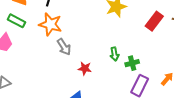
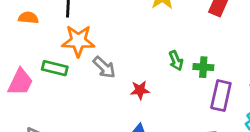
green rectangle: (17, 21) -> (55, 68), moved
green cross: (132, 63) -> (203, 67), turned 32

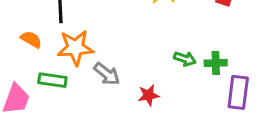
orange semicircle: (28, 18) -> (31, 39), moved, turned 30
green arrow: (176, 61) -> (185, 59), turned -42

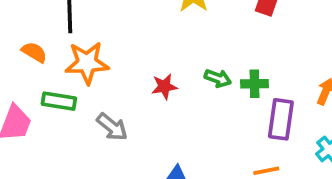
gray arrow: (107, 74) -> (112, 127), moved
red star: (148, 95) -> (164, 87), moved

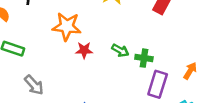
orange star: (87, 63) -> (67, 26), moved
gray arrow: (112, 127) -> (34, 85), moved

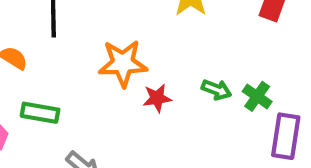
green cross: (144, 58) -> (257, 96), turned 35

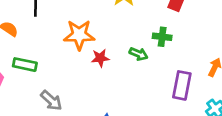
green cross: (257, 96) -> (162, 37), moved, turned -30

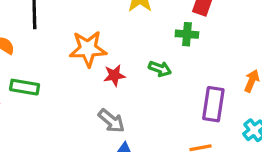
green cross: (162, 37) -> (187, 34), moved
gray arrow: (51, 100) -> (111, 121), moved

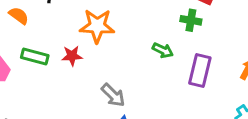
red star: (114, 75) -> (72, 56), moved
purple rectangle: (213, 104) -> (200, 71), moved

